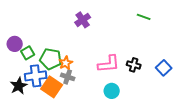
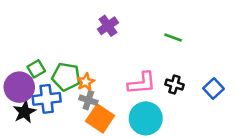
green line: (144, 17) -> (173, 38), moved
purple circle: (15, 44) -> (19, 87), moved, size x1.5
orange square: (52, 87) -> (100, 118), moved
cyan circle: (112, 91) -> (146, 118), size x1.6

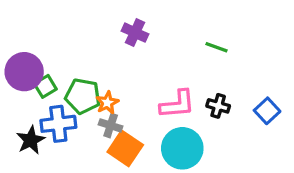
purple cross: (108, 26) -> (135, 33), turned -30
purple circle: (19, 87) -> (24, 72), moved

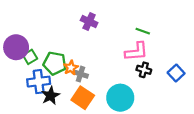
pink L-shape: (177, 104) -> (136, 52), moved
gray cross: (111, 125) -> (81, 74), moved
black star: (31, 140) -> (50, 96), moved

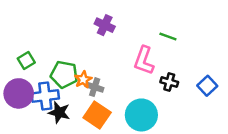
purple circle: (16, 47) -> (19, 93), moved
pink L-shape: (136, 52) -> (144, 61), moved, turned 115
green square: (30, 57) -> (26, 61), moved
black star: (50, 96) -> (59, 112), turned -30

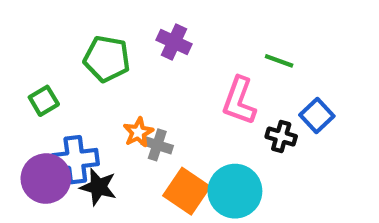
green pentagon: (64, 74) -> (107, 59), moved
blue square: (207, 86) -> (317, 115), moved
purple circle: (19, 93) -> (46, 179), moved
orange square: (97, 115) -> (187, 191), moved

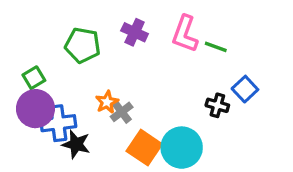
pink L-shape: (239, 101) -> (185, 34), moved
gray cross: (157, 145) -> (122, 112), turned 35
purple circle: (46, 179) -> (35, 109), moved

